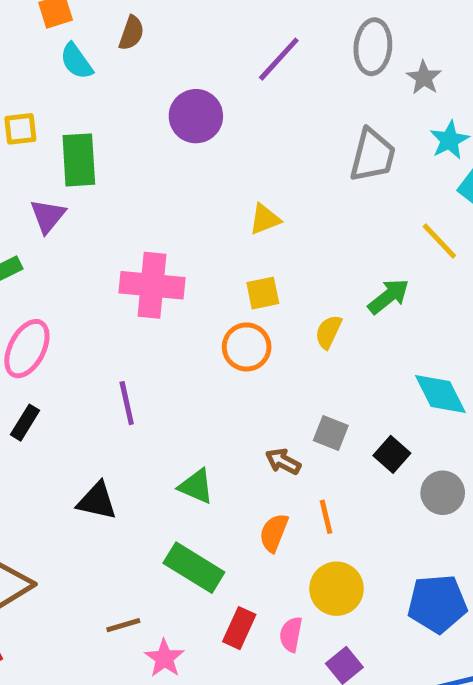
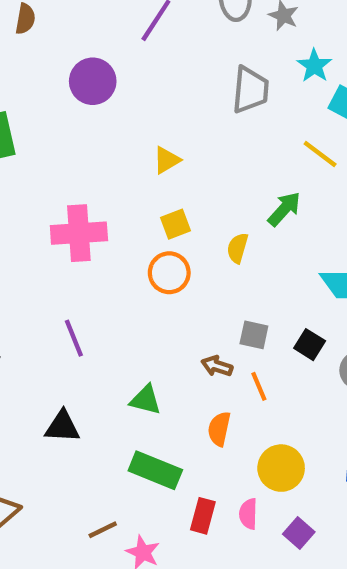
orange line: (326, 517) -> (259, 386), moved

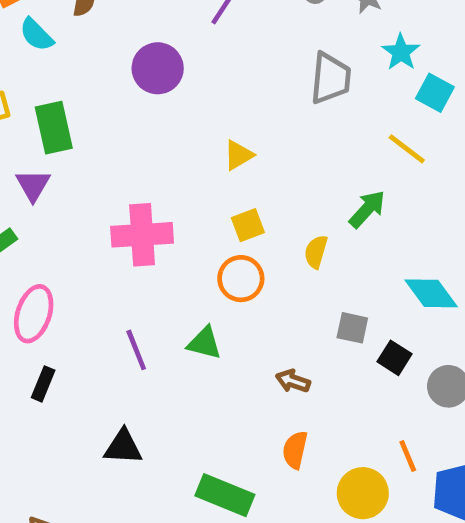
gray square: (254, 335) -> (352, 328), moved
orange line: (259, 386) -> (408, 456), moved
green triangle: (146, 400) -> (204, 343), moved

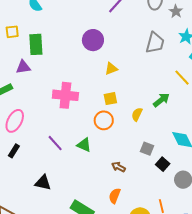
purple circle: (158, 68) -> (93, 40), moved
purple triangle: (33, 185) -> (23, 67), turned 42
purple line: (136, 350) -> (55, 143), turned -30

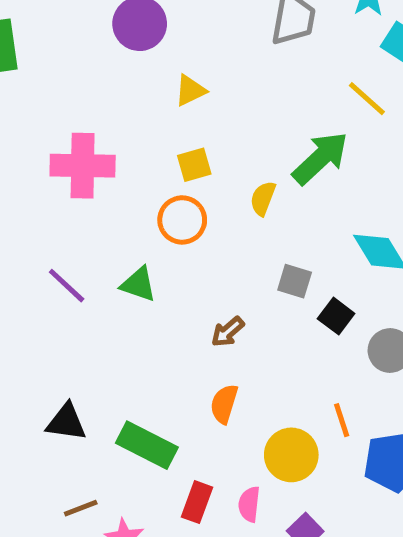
green arrow: (161, 100) -> (320, 158), size x1.4
brown arrow: (118, 167) -> (228, 332), turned -64
black triangle: (43, 183) -> (66, 422), moved

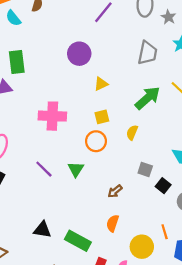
green arrow: (320, 158) -> (148, 98), moved
green triangle: (138, 284) -> (76, 169), turned 42

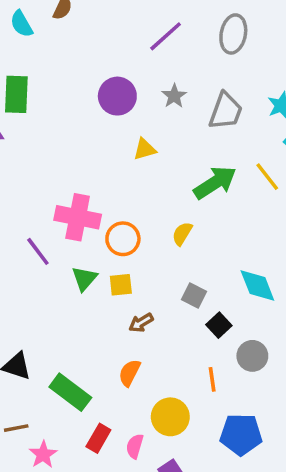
gray star: (168, 17) -> (174, 96), moved
pink cross: (52, 116) -> (78, 217), moved
yellow square: (102, 117) -> (121, 285), moved
purple line: (44, 169) -> (38, 251), moved
orange line: (165, 232) -> (212, 379), moved

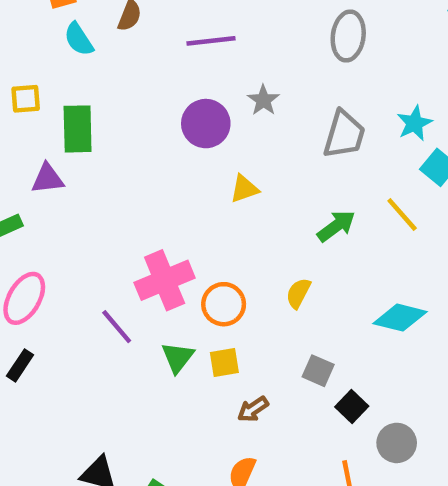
purple line: (166, 36) -> (211, 41), moved, turned 39
gray star: (174, 96) -> (263, 100), moved
green arrow: (215, 183) -> (336, 226), size x0.7
pink cross: (78, 217) -> (165, 280), turned -30
cyan diamond: (257, 286) -> (400, 318), moved, turned -51

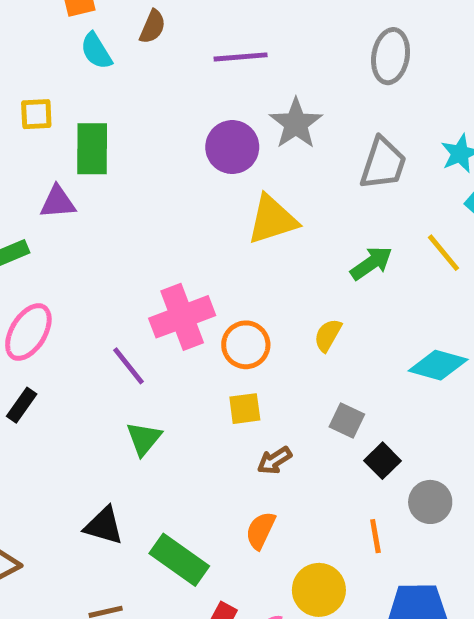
gray star: (263, 100) -> (296, 123), size x1.5
yellow triangle: (244, 189) -> (272, 220), size x1.6
green triangle: (178, 357) -> (144, 439), moved

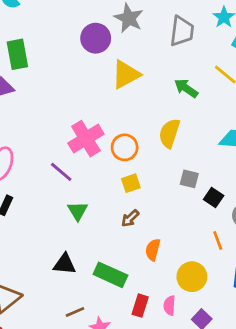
green arrow: (371, 263) -> (186, 88), turned -100
yellow semicircle: (328, 335) -> (169, 133), size x1.5
brown arrow: (274, 460) -> (130, 218), moved

